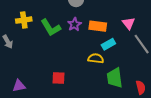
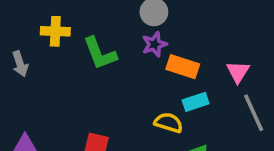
purple star: (74, 24) -> (154, 44), moved

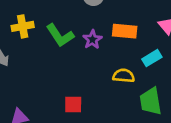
purple star: (154, 44) -> (92, 39), moved
cyan rectangle: (196, 102) -> (152, 58), moved

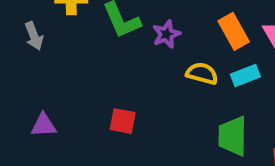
orange rectangle: (125, 31) -> (234, 31), moved, turned 45
yellow semicircle: (124, 76) -> (202, 73), moved

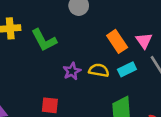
purple star: (166, 34) -> (72, 71), moved

